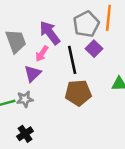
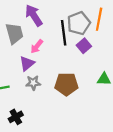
purple arrow: (50, 33) -> (34, 15), moved
black line: (72, 60) -> (64, 33), moved
gray star: (25, 99) -> (33, 83), moved

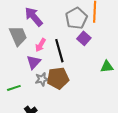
black line: (64, 33) -> (59, 51), moved
brown pentagon: (66, 84) -> (58, 78), moved

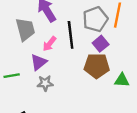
black line: (59, 51) -> (71, 35), moved
brown pentagon: (58, 78) -> (97, 66), moved
green line: (14, 88) -> (12, 76), moved

